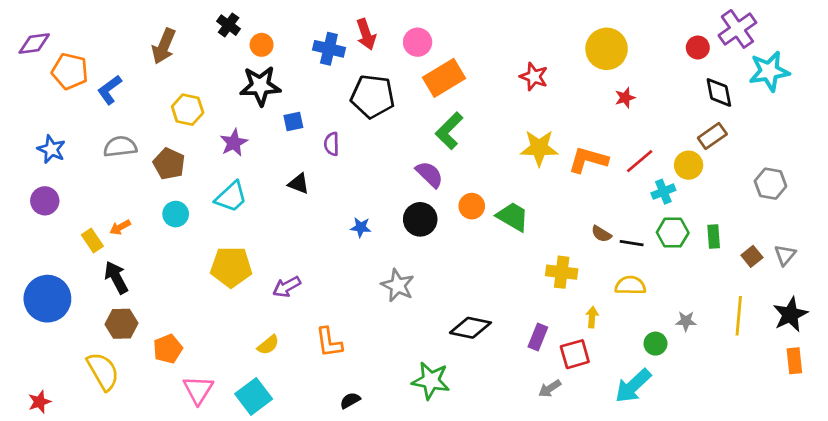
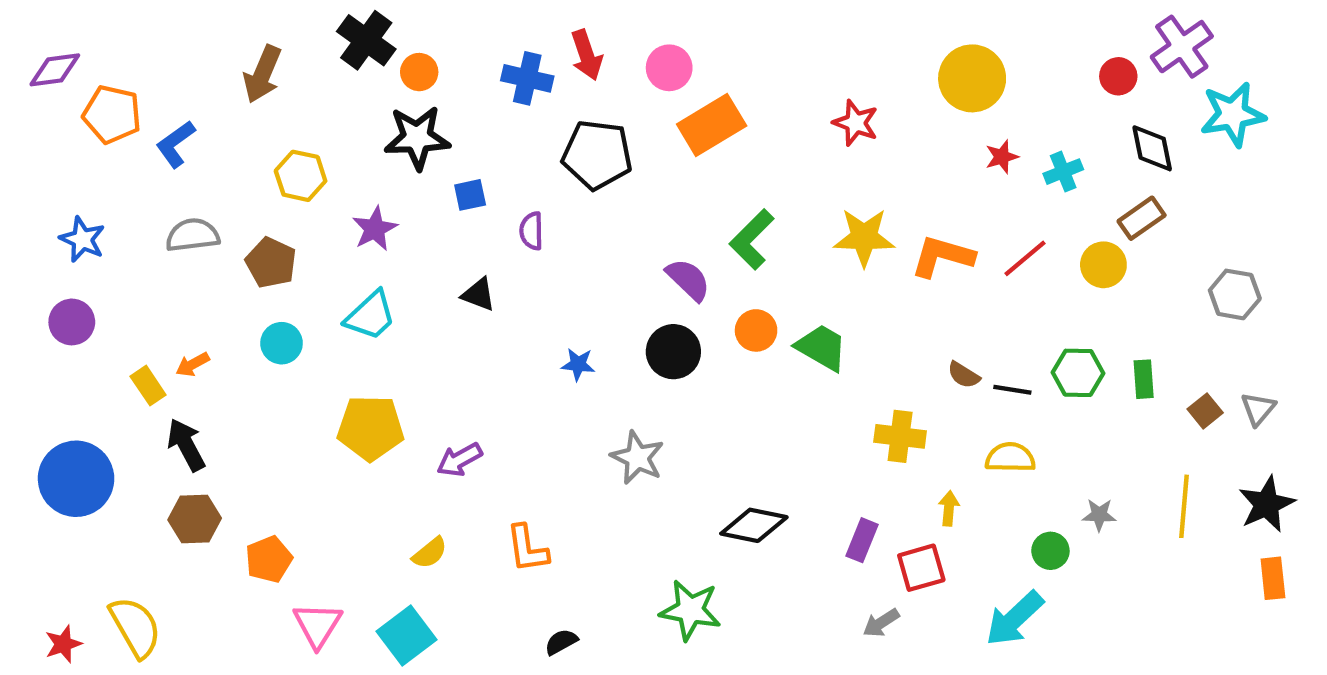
black cross: (229, 25) -> (366, 40), size x1.5
green L-shape: (449, 131) -> (752, 239), moved
cyan cross: (663, 192) -> (1063, 172), moved
yellow semicircle: (103, 371) -> (135, 627), moved

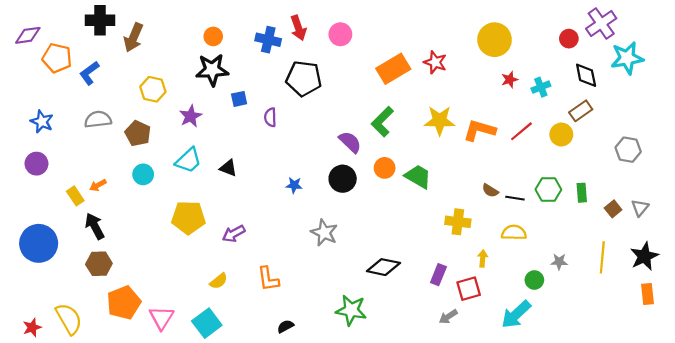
black cross: (366, 40) -> (100, 20), moved, turned -36
orange rectangle: (712, 125) -> (393, 69), moved
black triangle: (479, 294) -> (228, 168), moved
orange pentagon: (269, 559) -> (124, 303), moved, size x1.4

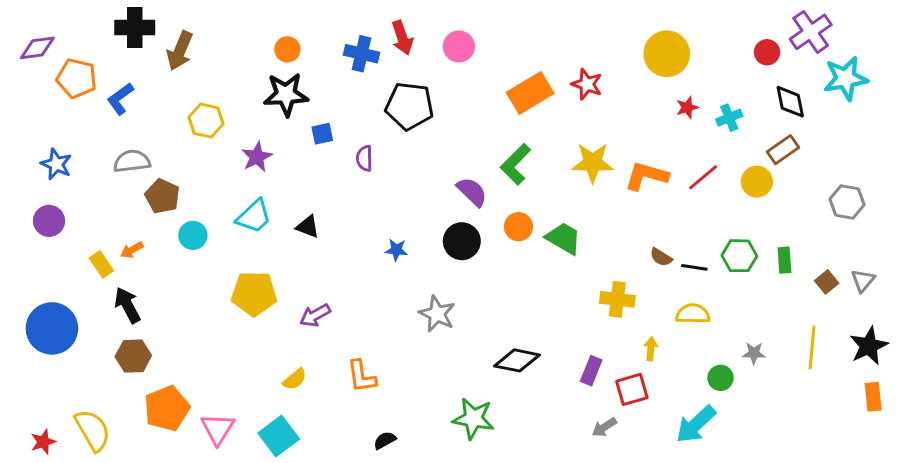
brown pentagon: (138, 133) -> (162, 196), moved

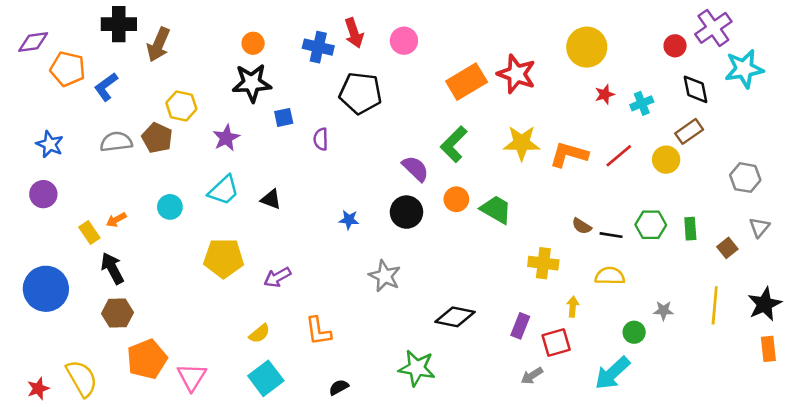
red star: (587, 84) -> (516, 74), size x1.4
brown pentagon: (162, 196) -> (157, 138), moved
gray triangle: (863, 280) -> (759, 227), moved
cyan square: (279, 436) -> (266, 378), moved

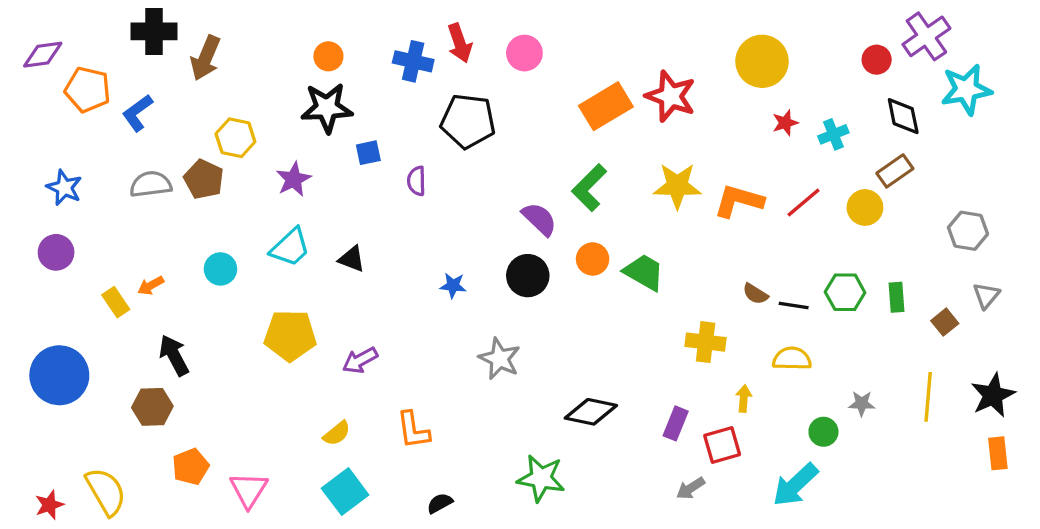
black arrow: (112, 268) -> (174, 355), moved
orange pentagon: (147, 359) -> (191, 467), size x0.7

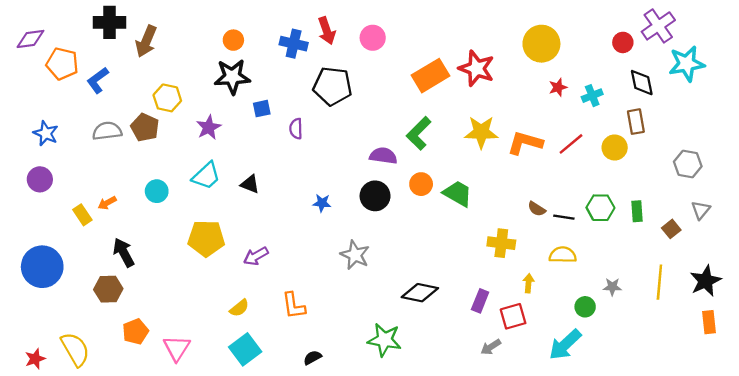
brown rectangle: (895, 171) -> (636, 122), turned -65
purple semicircle: (539, 219) -> (383, 156), turned -36

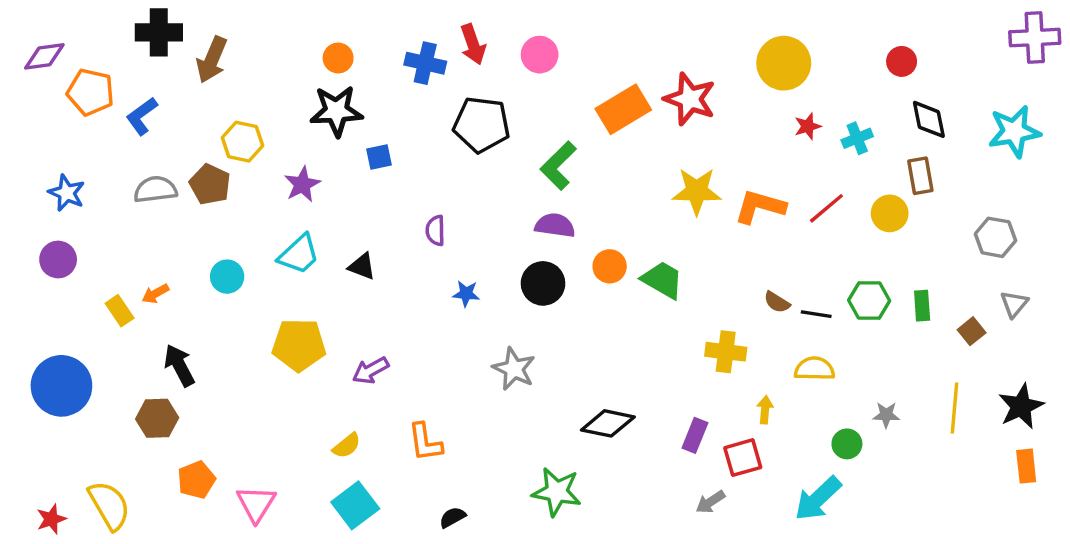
purple cross: (658, 26) -> (1035, 38), moved, turned 32
cyan star: (687, 64) -> (1014, 131), moved
purple semicircle: (296, 129) -> (435, 230), moved
green L-shape: (419, 133) -> (558, 166), moved

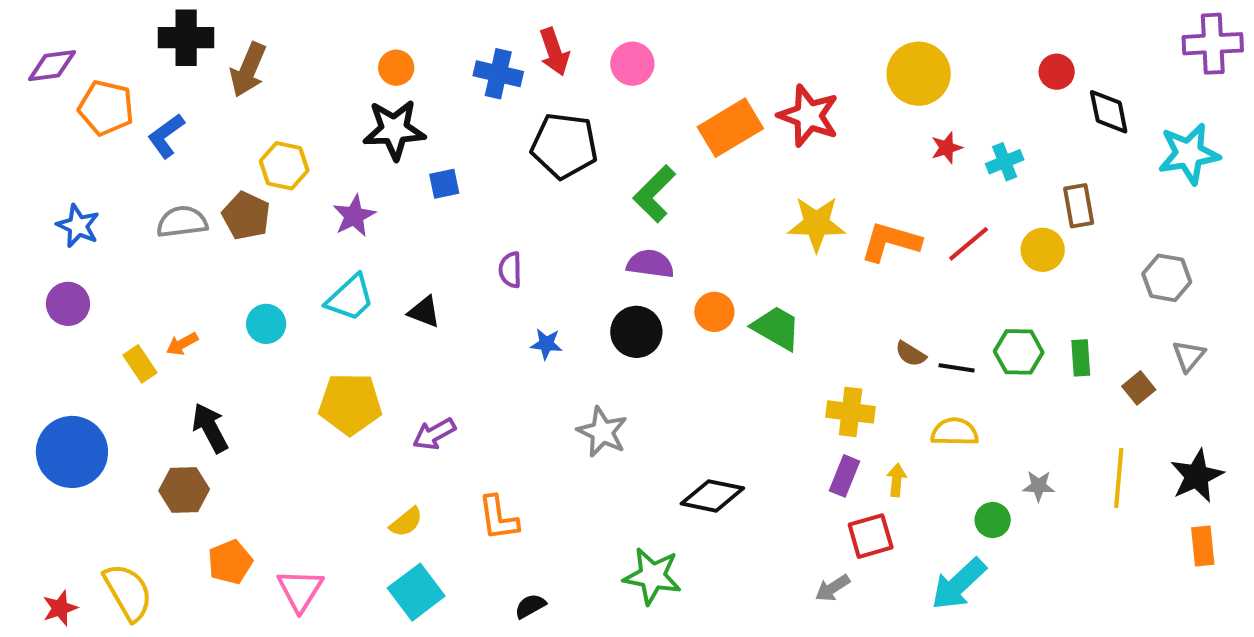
black diamond: (929, 119) -> (1109, 112), moved
purple rectangle: (695, 435) -> (845, 476), moved

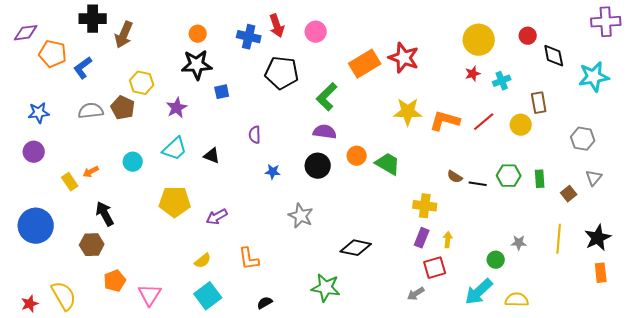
yellow circle: (919, 74) -> (479, 40), moved
blue star: (78, 226) -> (39, 113), turned -30
yellow semicircle: (955, 432) -> (517, 300), moved

